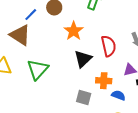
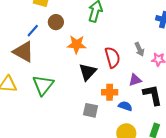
orange star: (74, 31) -> (77, 44), turned -30

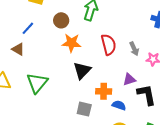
brown circle: (56, 22) -> (61, 20), moved
brown triangle: (23, 52) -> (18, 49), size x0.6
red semicircle: (112, 57) -> (109, 45), moved

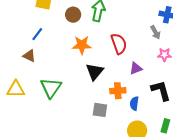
brown circle: (61, 20) -> (73, 15), moved
gray arrow: (134, 49) -> (155, 32), moved
purple triangle: (129, 79) -> (136, 68), moved
blue semicircle: (119, 105) -> (134, 103), turned -96

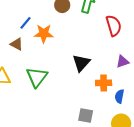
red semicircle: (119, 44) -> (114, 26), moved
orange star: (82, 45) -> (44, 34), moved
gray square: (100, 110) -> (86, 115), moved

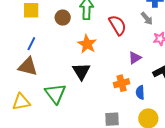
orange star: (44, 34) -> (87, 44), moved, turned -30
brown triangle: (17, 44) -> (28, 66), size x1.5
black triangle: (81, 63) -> (81, 71), moved

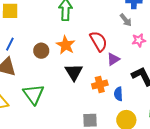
brown circle: (63, 18) -> (41, 51), moved
red semicircle: (117, 25) -> (98, 41), moved
black triangle: (81, 71) -> (74, 72), moved

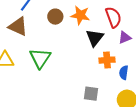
orange star: (66, 45) -> (80, 15), turned -30
black triangle: (74, 72) -> (95, 38), moved

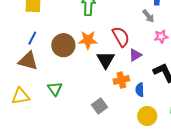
brown circle: (55, 17) -> (63, 45), size x1.5
green triangle: (40, 58) -> (55, 89), size x0.7
gray square: (91, 94) -> (100, 106), moved, turned -35

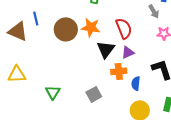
blue line: (32, 38) -> (36, 18), turned -48
purple triangle: (135, 55) -> (128, 52), moved
brown triangle: (28, 61) -> (18, 31), moved
green triangle: (55, 89) -> (53, 92), moved

